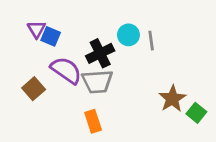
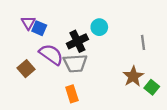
gray line: (151, 41) -> (143, 42), moved

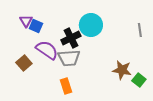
cyan circle: (99, 27) -> (91, 25), size x1.5
gray line: (143, 42) -> (140, 30), moved
brown star: (133, 76) -> (122, 70), turned -30

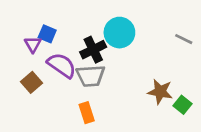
purple triangle: (26, 21) -> (33, 44), moved
gray line: (140, 30) -> (184, 39), turned -56

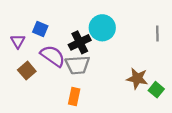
gray line: (184, 39) -> (157, 33), turned 63
purple triangle: (33, 44) -> (18, 41), moved
orange rectangle: (87, 113) -> (74, 96), turned 30

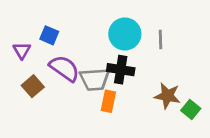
gray line: (157, 33) -> (161, 39), moved
black cross: (80, 42) -> (121, 70), moved, turned 35
orange rectangle: (74, 96) -> (108, 101), moved

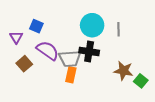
orange rectangle: (108, 101) -> (71, 75), moved

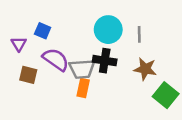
brown square: (24, 64) -> (28, 75), turned -35
brown star: (123, 71) -> (145, 69), moved
green square: (141, 81) -> (166, 95), size x1.5

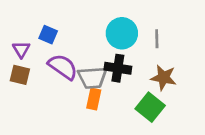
brown square: (28, 75) -> (20, 75), moved
green square: (166, 95) -> (150, 107), moved

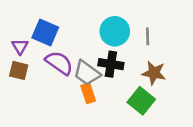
blue square: (48, 35) -> (45, 33), size x1.5
gray trapezoid: (92, 78) -> (87, 73), turned 40
orange rectangle: (94, 99) -> (88, 93), turned -30

